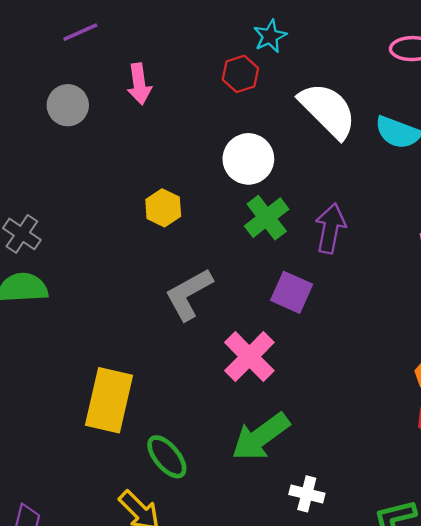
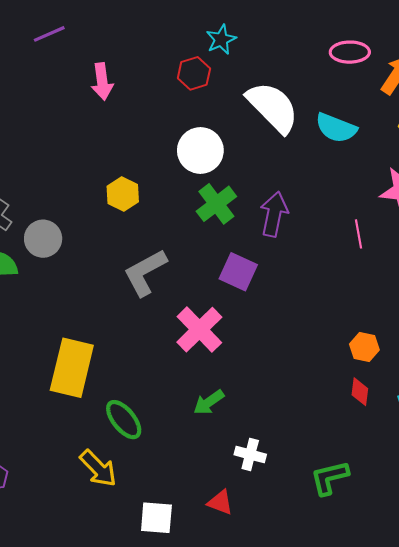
gray circle: (68, 105) -> (43, 239), moved
green arrow: (261, 437) -> (209, 402), size x0.6

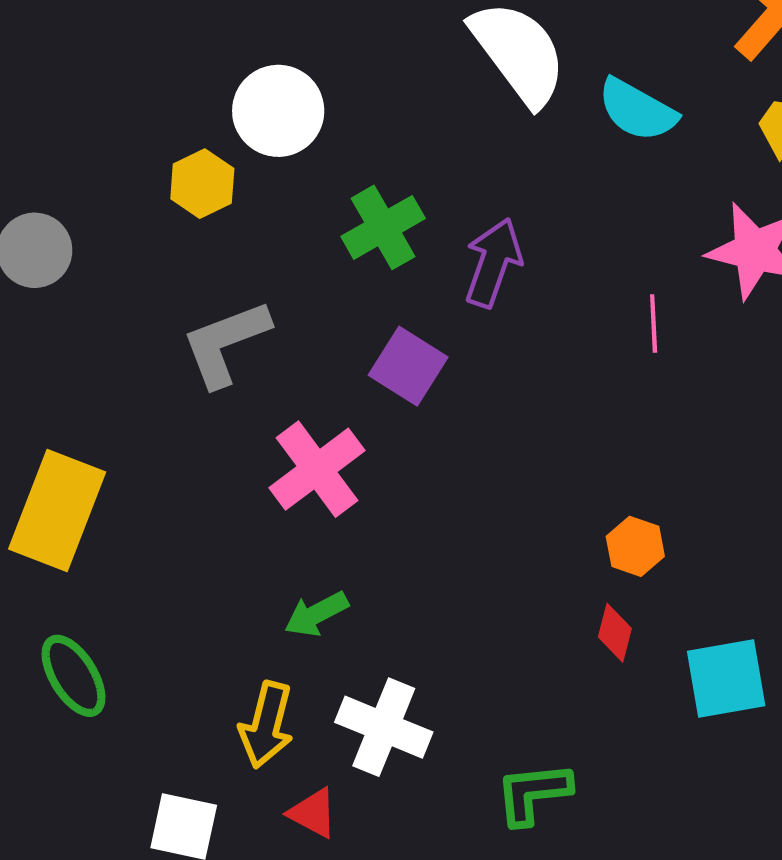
white circle: (200, 150) -> (278, 111), moved
green ellipse: (124, 420) -> (74, 676), moved
white cross: (250, 455) -> (384, 727), size x1.5
yellow arrow: (98, 468) -> (266, 725), moved, turned 51

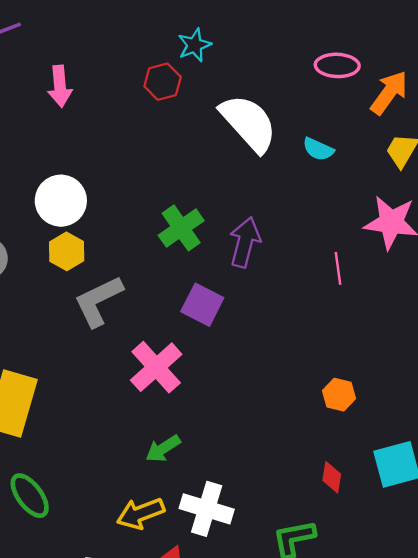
cyan semicircle: (637, 110) -> (318, 149), size x0.7
white circle: (278, 111) -> (61, 201), moved
yellow hexagon: (202, 184) -> (67, 251), moved
red diamond: (615, 633) -> (332, 477), moved
yellow arrow: (266, 725) -> (141, 513), turned 60

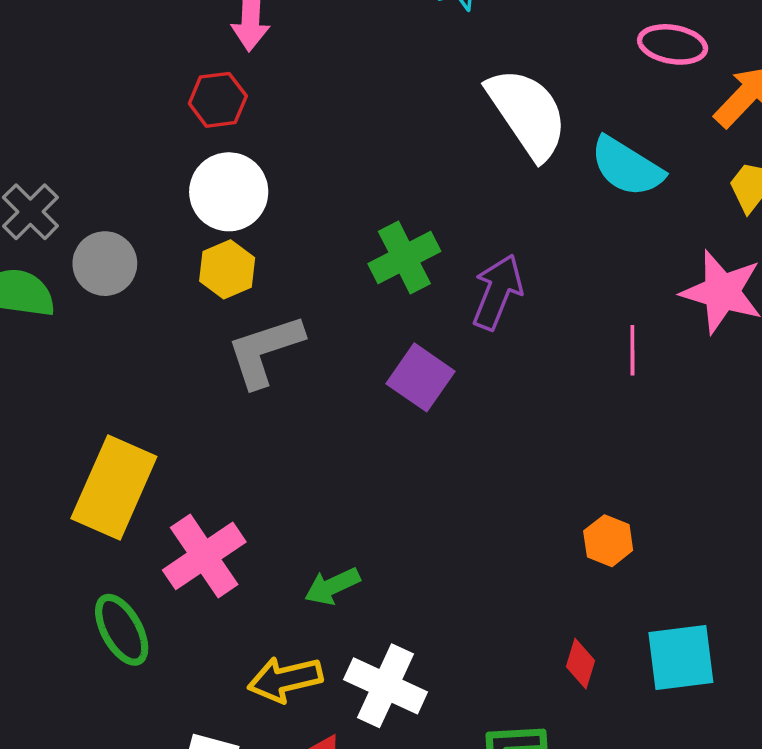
red hexagon: (163, 82) -> (218, 100), moved
cyan semicircle: (318, 149) -> (627, 167), size x1.6
pink cross: (156, 367) -> (204, 556), moved

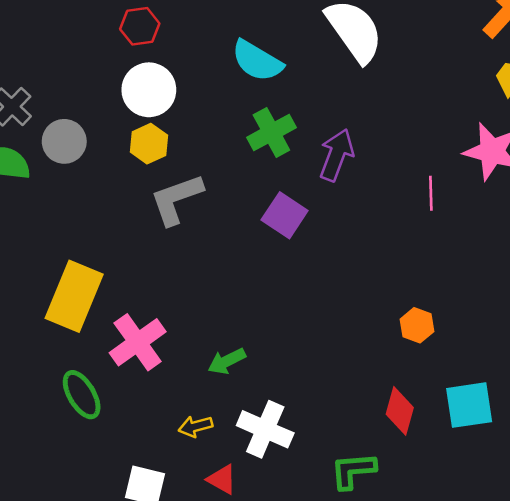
cyan semicircle: (627, 167) -> (257, 61), moved
red diamond: (580, 664) -> (400, 411), size x1.4
yellow arrow: (285, 679) -> (196, 426), size x0.7

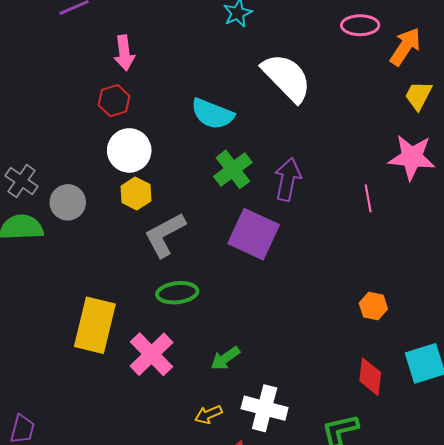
purple square: (285, 215) -> (254, 234), size x1.4
green ellipse: (82, 395) -> (177, 293), moved, turned -57

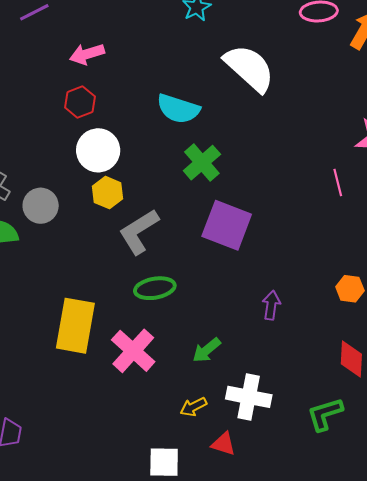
pink arrow: (124, 53) -> (87, 54), turned 84
purple arrow: (288, 179) -> (271, 305), moved, size x0.7

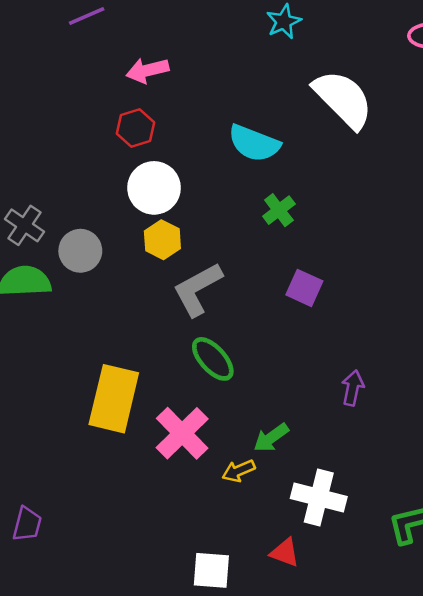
green cross: (202, 163) -> (279, 210), size x0.7
purple square: (227, 225) -> (304, 288), size x0.6
green ellipse: (155, 288) -> (213, 359), turned 54
yellow arrow: (193, 407) -> (239, 471), moved

